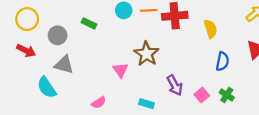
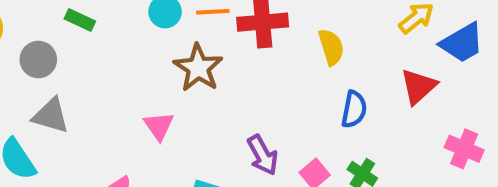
green rectangle: (89, 23) -> (80, 20), moved
brown star: (146, 54) -> (198, 68), moved

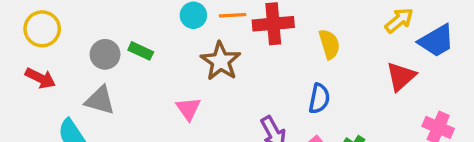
green rectangle: (80, 20) -> (141, 51), moved
gray circle: (38, 59) -> (105, 54), moved
blue semicircle: (354, 109) -> (319, 99), moved

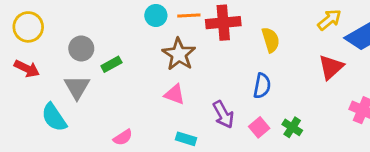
green rectangle: (141, 51) -> (111, 64), moved, turned -54
gray triangle: (100, 100) -> (77, 87), turned 44
pink triangle: (188, 109) -> (175, 94), moved, turned -35

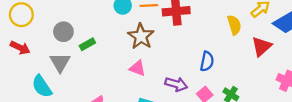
yellow semicircle: (271, 40) -> (234, 25), moved
purple arrow: (223, 114) -> (176, 84), turned -45

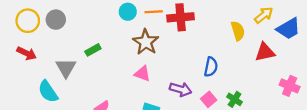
gray circle: (63, 32) -> (56, 20), moved
red triangle: (262, 47) -> (265, 52), turned 30

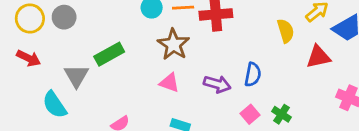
green rectangle: (93, 50) -> (109, 54), size x1.5
purple arrow: (181, 89) -> (217, 84), moved

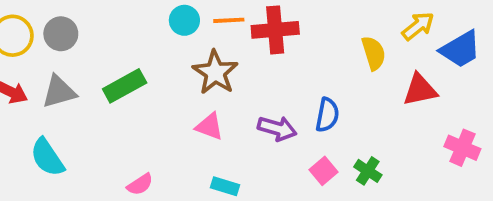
gray triangle: (76, 76) -> (59, 92), moved, turned 44

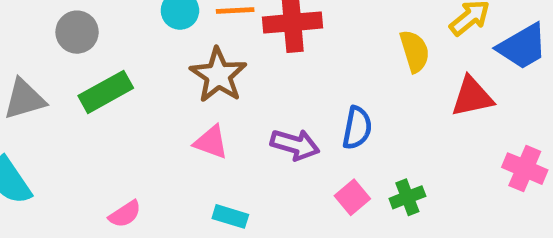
gray circle: (61, 34) -> (77, 32), moved
green cross: (368, 171) -> (407, 197), turned 36

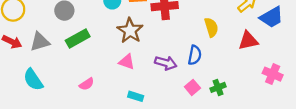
yellow semicircle: (415, 51) -> (211, 27), moved
pink semicircle: (125, 214) -> (87, 84), moved

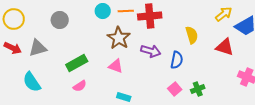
green rectangle: (78, 38) -> (77, 63), moved
red triangle: (248, 41) -> (225, 47), turned 30
purple arrow: (166, 63) -> (151, 51), moved

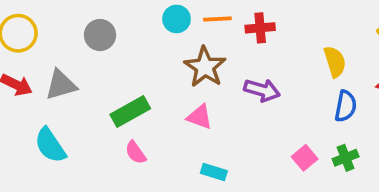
red cross: (150, 16) -> (260, 28), size x0.7
blue semicircle: (177, 60) -> (346, 106), moved
pink semicircle: (80, 86) -> (136, 152), turned 88

